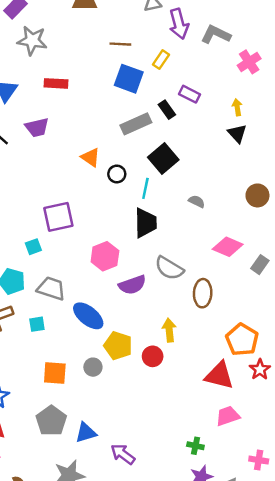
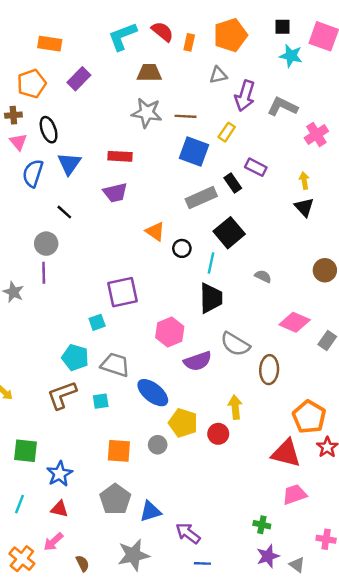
purple arrow: (179, 24) -> (245, 96), turned 32
gray star: (32, 40) -> (147, 113), moved
purple trapezoid: (37, 128) -> (115, 193), moved

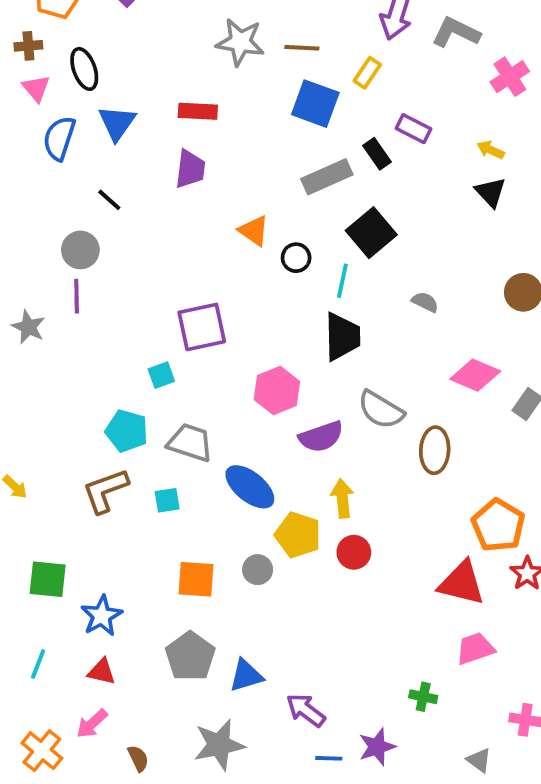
yellow arrow: (304, 181) -> (491, 150), turned -56
purple trapezoid: (115, 193) -> (190, 169), turned -70
yellow arrow: (235, 407) -> (342, 498), moved
purple star: (268, 556) -> (377, 747), moved

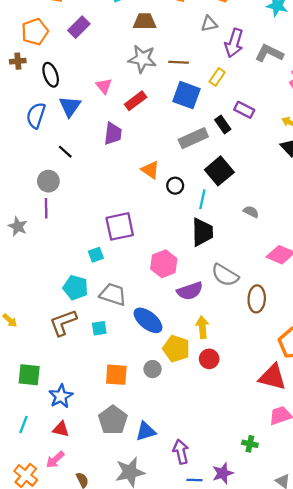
pink triangle: (36, 88) -> (104, 86), moved
red rectangle: (198, 111) -> (136, 101), moved, turned -40
purple arrow: (306, 710) -> (181, 452), turned 40

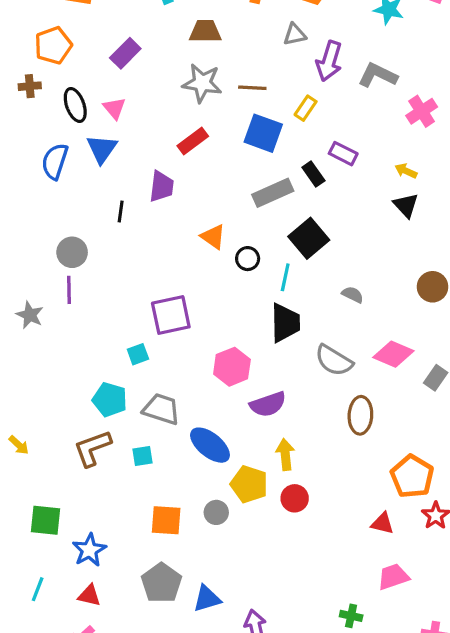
purple rectangle: (79, 27) -> (125, 53), moved
pink triangle: (104, 86) -> (114, 108), moved
black line: (65, 152) -> (121, 212), moved, turned 56
gray semicircle: (225, 275) -> (334, 360), moved
red triangle: (273, 377) -> (382, 523), size x0.6

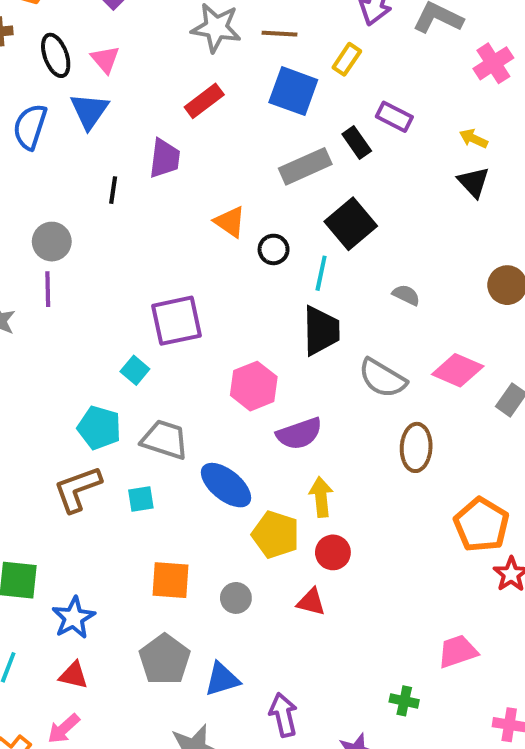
cyan square: (138, 354) -> (135, 370), turned -30
gray circle: (216, 512) -> (236, 598), moved
red triangle: (382, 523) -> (311, 602), moved

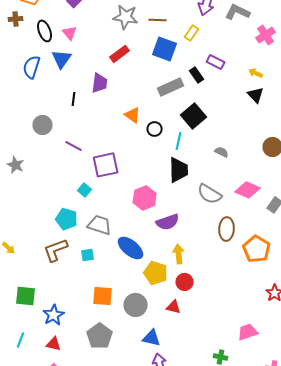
purple line: (48, 289) -> (74, 146), moved, turned -60
orange pentagon: (481, 525) -> (257, 249), moved
gray circle: (236, 598) -> (136, 305), size x1.5
blue triangle: (222, 679) -> (152, 338), moved, turned 30

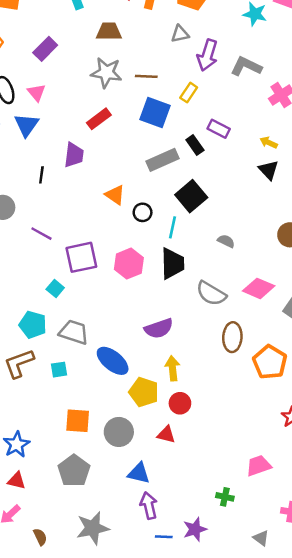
pink hexagon: (145, 198) -> (129, 264), moved

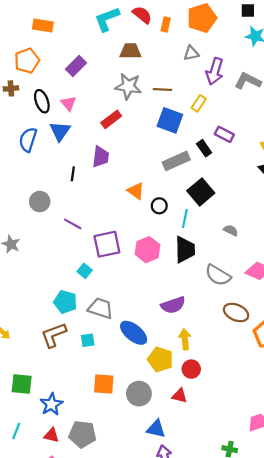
red rectangle: (99, 119) -> (111, 119), moved
brown ellipse: (232, 337) -> (236, 313), turned -70
gray pentagon: (74, 471) -> (82, 434), moved, turned -30

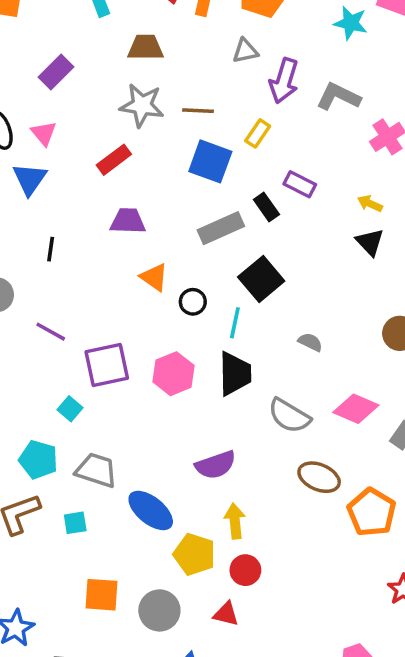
purple trapezoid: (101, 157) -> (128, 221), moved, turned -95

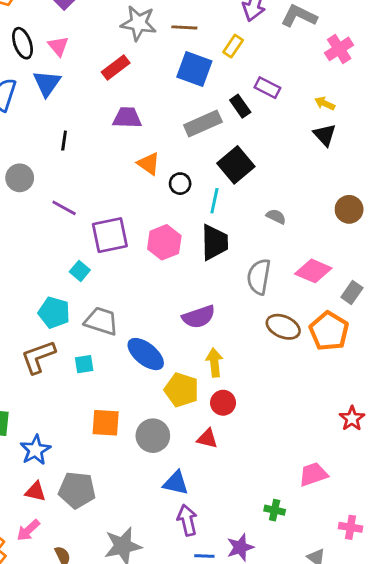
gray semicircle: (289, 416) -> (259, 277), turned 69
orange pentagon: (372, 512) -> (329, 331), moved

